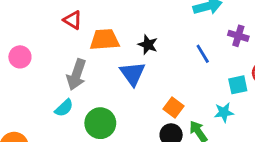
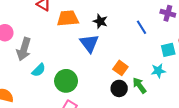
gray arrow: (76, 75) -> (24, 49), moved

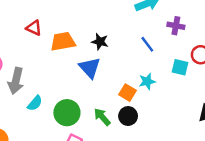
cyan square: (168, 50) -> (180, 67), turned 32
cyan star: (158, 71) -> (147, 81), moved
green arrow: (139, 85) -> (102, 117), moved

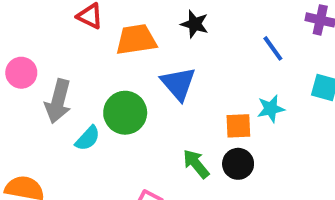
black star: (100, 42) -> (195, 24), moved
orange square: (128, 93) -> (238, 126), turned -35
green circle: (67, 113) -> (125, 113), moved

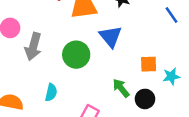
cyan star: (271, 109) -> (171, 76), moved
cyan semicircle: (88, 138) -> (51, 92), moved, turned -30
black circle: (238, 164) -> (145, 99), moved

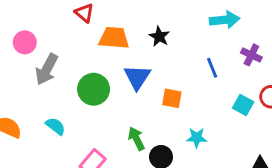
orange square: (149, 64) -> (172, 98), moved
cyan semicircle: (51, 92) -> (56, 126), turned -78

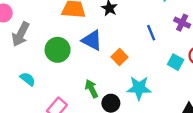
blue triangle: (137, 77) -> (92, 40), turned -35
orange square: (172, 98) -> (119, 57), turned 35
cyan star: (197, 138) -> (139, 88), size x1.5

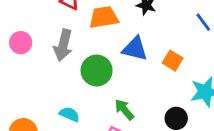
gray arrow: (21, 34) -> (63, 45), moved
green arrow: (91, 89) -> (124, 110), moved

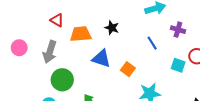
green circle: (97, 71) -> (62, 80), moved

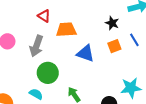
black star: (112, 28) -> (112, 23), moved
orange square: (128, 69) -> (114, 46), moved, turned 32

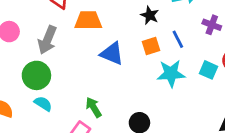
green circle: (48, 73) -> (36, 75), moved
cyan star: (131, 88) -> (171, 74), moved

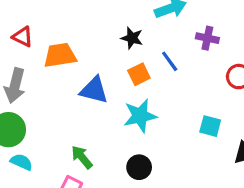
cyan square: (208, 70) -> (210, 126), moved
cyan star: (171, 74) -> (140, 116), moved

